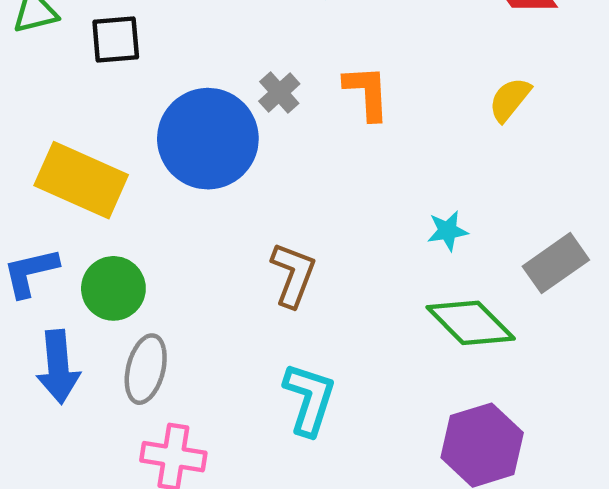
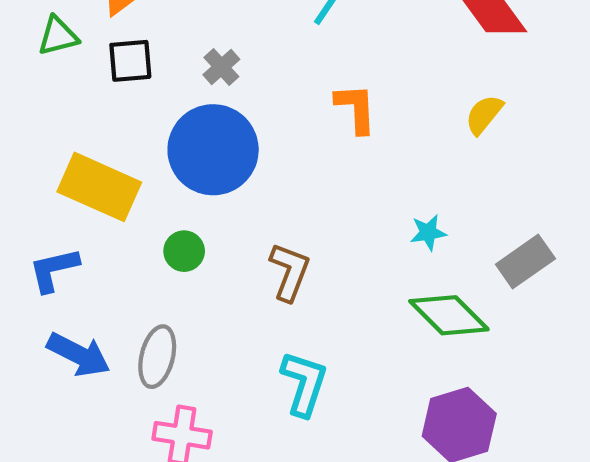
gray cross: (279, 93) -> (221, 67), moved
green circle: (113, 288) -> (184, 251), moved, size x0.7
blue arrow: (58, 367) -> (79, 355), turned -58

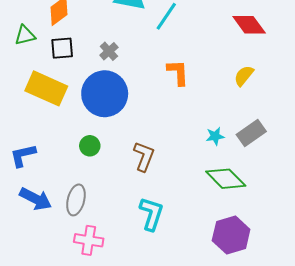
yellow rectangle: (99, 187) -> (46, 88), moved
gray rectangle: (525, 261) -> (251, 133), moved

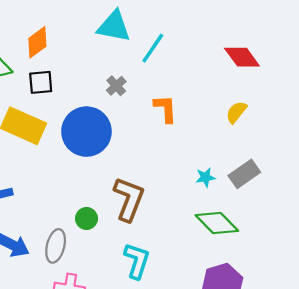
gray cross: (109, 51) -> (116, 86), moved
green circle: (90, 146) -> (86, 218), moved
brown L-shape: (144, 156) -> (129, 199), size x1.4

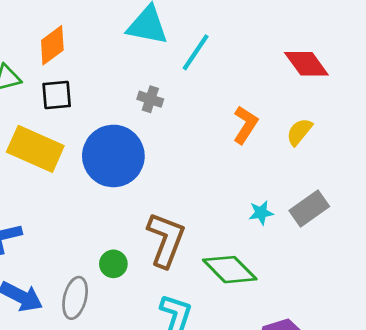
gray cross: (116, 86) -> (150, 99), turned -30
orange L-shape: (165, 109) -> (245, 125), moved, turned 36
green diamond: (217, 223) -> (230, 270), moved

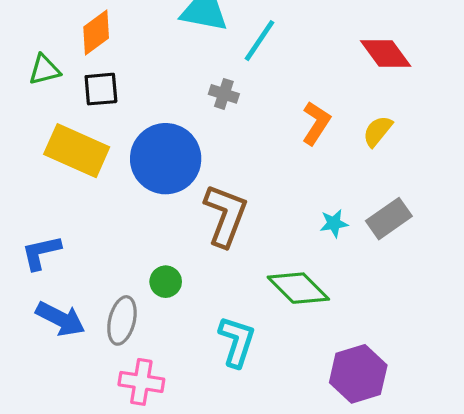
gray cross: (150, 99) -> (224, 94), moved
brown L-shape: (166, 240) -> (226, 215), moved

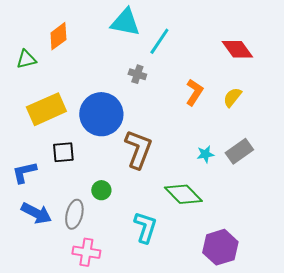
black square: (101, 89) -> (63, 152), moved
yellow rectangle: (77, 151) -> (46, 109), turned -48

